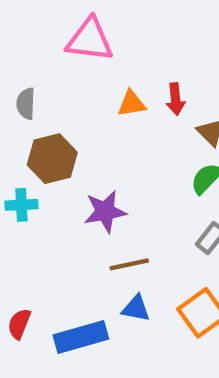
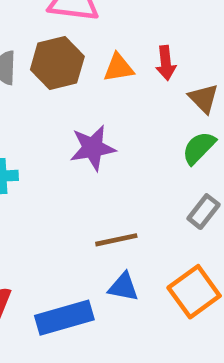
brown hexagon: (52, 159) -> (57, 63), moved
purple star: (105, 211) -> (93, 148), moved

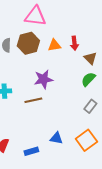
brown line: (116, 240) -> (33, 100), moved
blue rectangle: (64, 318) -> (31, 151), size x0.6

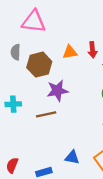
pink triangle: (35, 16) -> (34, 22), moved
brown hexagon: (28, 43) -> (39, 65), moved

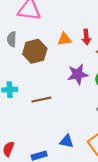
purple star: (57, 91) -> (78, 74), moved

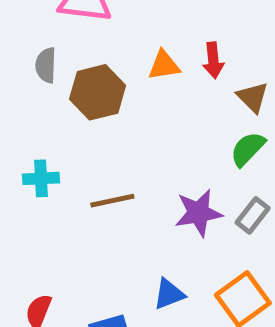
purple star: (78, 74) -> (198, 213), moved
blue triangle: (67, 141) -> (169, 294), turned -32

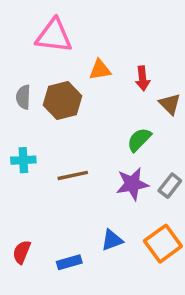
gray semicircle: (46, 65) -> (23, 97), moved
orange triangle: (164, 65) -> (100, 70), moved
green semicircle: (248, 149) -> (139, 140), moved

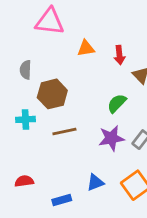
brown hexagon: (63, 100) -> (52, 94), moved
red semicircle: (22, 252) -> (24, 181), moved, turned 60

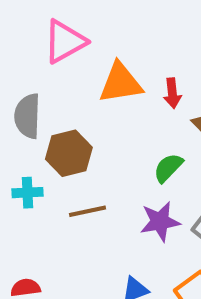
pink triangle: (50, 21) -> (65, 42), turned -36
orange triangle: (86, 48) -> (121, 83), size x1.6
gray semicircle: (25, 70) -> (28, 116), size x1.5

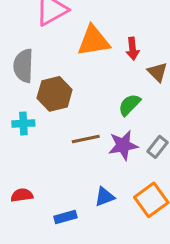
brown line: (88, 211) -> (86, 139), moved

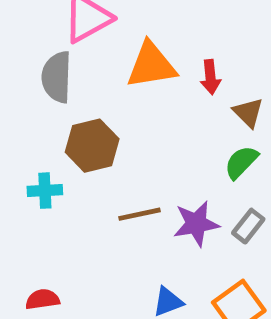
gray semicircle: (23, 66) -> (57, 77), moved
green semicircle: (129, 105) -> (241, 162), moved

